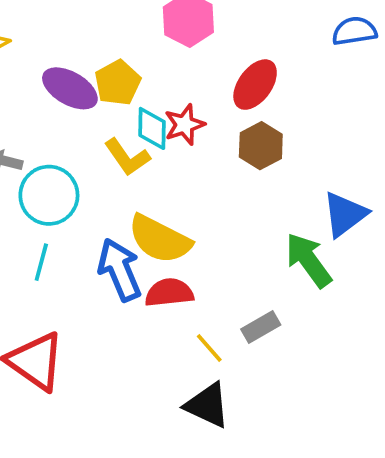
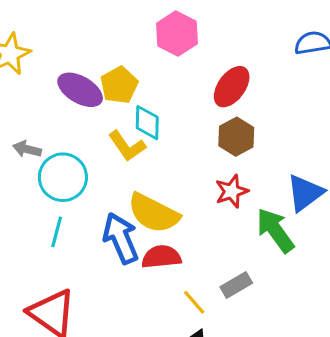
red star: (184, 125) -> (232, 191), moved

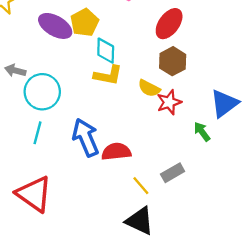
yellow L-shape: (127, 146) -> (108, 75), moved, turned -44
yellow semicircle: (154, 213) -> (149, 88), moved, size x0.6
green arrow: (275, 230) -> (202, 132), size x0.6

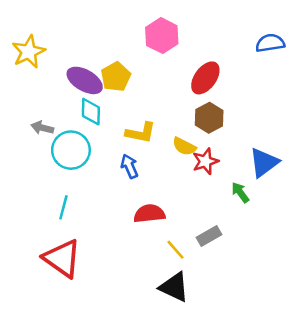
cyan diamond: (106, 51) -> (91, 112), moved
cyan line: (38, 133) -> (63, 207), moved
blue arrow: (86, 138) -> (129, 166), moved, size x0.6

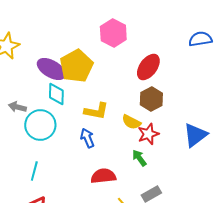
yellow pentagon: (116, 77) -> (76, 66), size x1.4
green arrow: (240, 192) -> (139, 158), moved

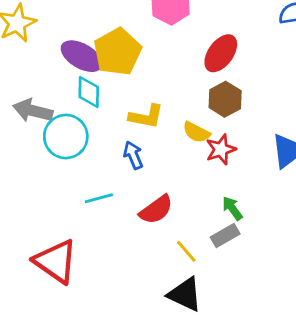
gray arrow: (17, 107) -> (33, 111), size x1.5
green arrow: (139, 158) -> (232, 208), moved
cyan line: (34, 171) -> (99, 198), moved, turned 60
red semicircle: (103, 176) -> (156, 210), turned 150

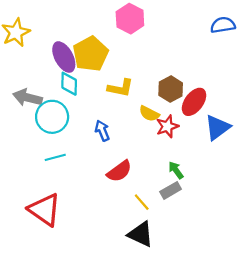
red ellipse: (221, 53) -> (194, 102), moved
purple ellipse: (82, 56) -> (64, 57), turned 32
yellow L-shape: (146, 116) -> (120, 88), moved
cyan line: (99, 198) -> (55, 157), moved

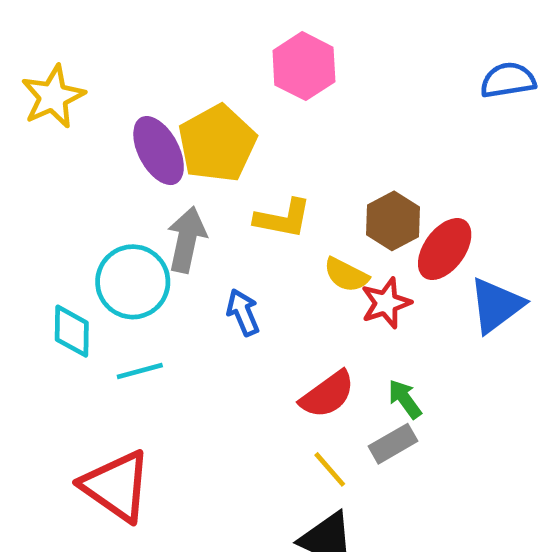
cyan diamond: (69, 84) -> (72, 331), moved
gray arrow: (28, 98) -> (187, 240), moved, turned 88
red semicircle: (119, 171) -> (327, 394), moved

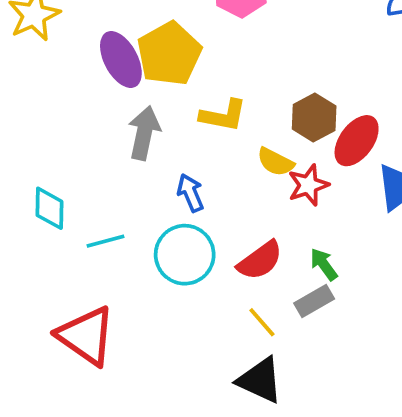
cyan circle: (133, 282) -> (185, 255), moved

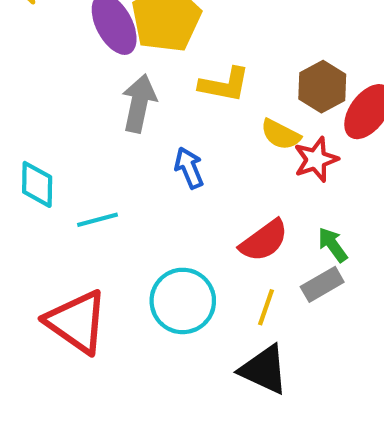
cyan circle: (185, 255) -> (183, 301), moved
yellow line: (262, 322) -> (266, 307), turned 60

